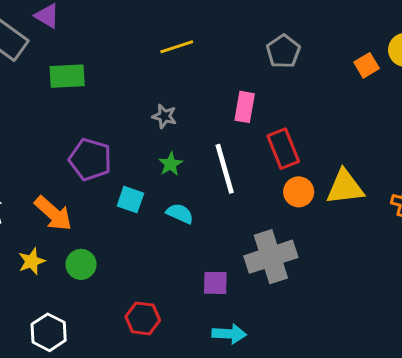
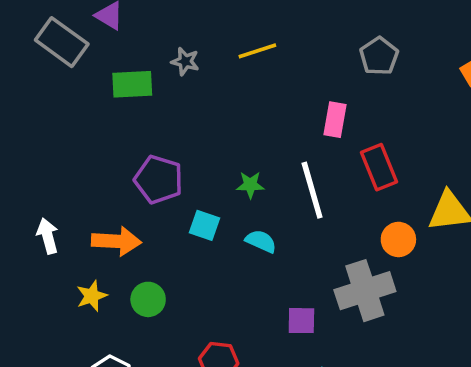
gray star: (164, 116) -> (185, 61), moved
green star: (171, 164) -> (250, 185), turned 30
orange circle: (299, 192) -> (398, 239), moved
orange arrow: (53, 213) -> (116, 241), turned -39

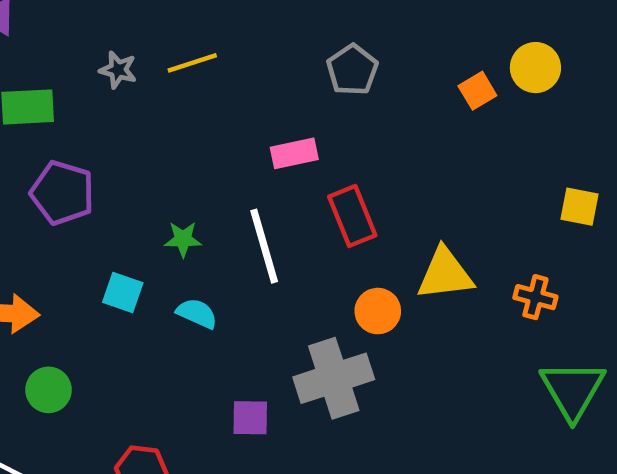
gray star: (185, 61) -> (118, 70), moved
pink rectangle: (335, 120) -> (294, 153), turned 68
purple pentagon: (159, 180) -> (62, 193), moved

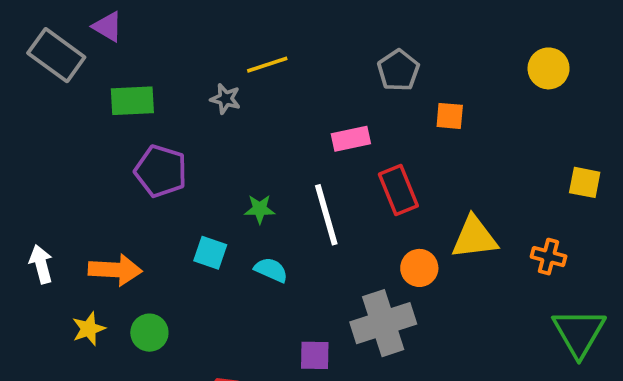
gray star: (118, 70) -> (225, 99), moved
orange square: (477, 91) -> (450, 116), moved, turned 36

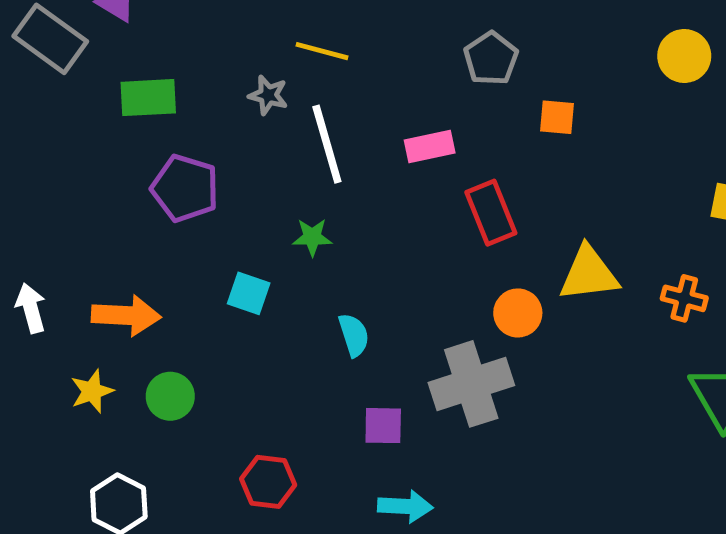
yellow line: (267, 65) -> (322, 51), turned 33
white line: (326, 215) -> (327, 144), moved
cyan semicircle: (271, 270) -> (354, 335), moved, turned 48

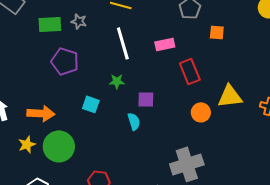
gray star: (268, 95) -> (79, 21), moved
gray cross: (471, 384) -> (187, 164), moved
green circle: (170, 396) -> (59, 146), size x1.6
purple square: (383, 426) -> (146, 99), moved

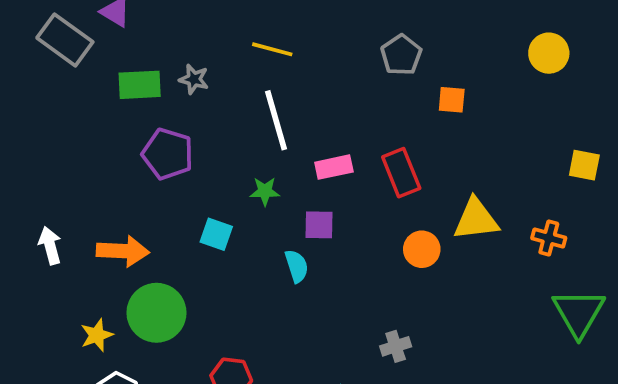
pink rectangle: (165, 44) -> (334, 167), moved
yellow star: (27, 144) -> (97, 335), moved
gray cross: (187, 164) -> (396, 346), size x0.5

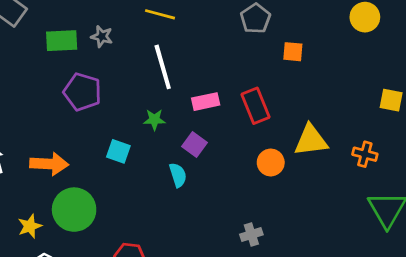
purple square: (319, 225) -> (195, 144), turned 35

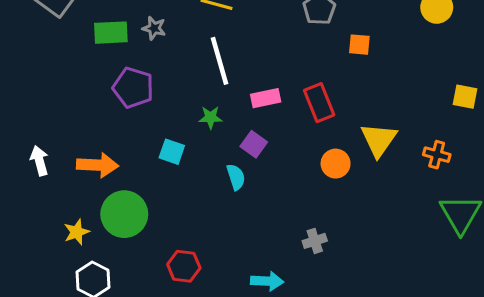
yellow triangle: (311, 140) -> (379, 140), turned -48

